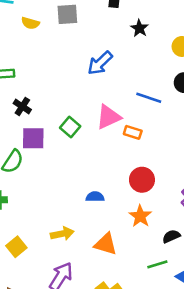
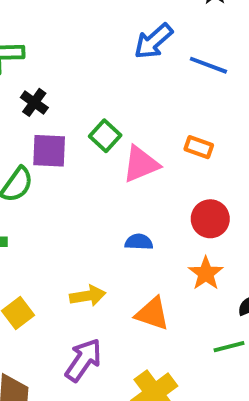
blue line: (149, 98) -> (208, 65), moved
pink triangle: (108, 117) -> (141, 164), moved

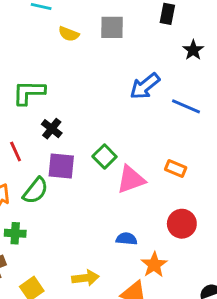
orange star: (206, 273) -> (154, 265), moved

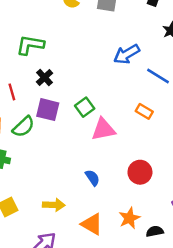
orange rectangle: (176, 169) -> (144, 111), moved
blue semicircle: (127, 239) -> (92, 178), turned 42
orange star: (154, 265) -> (129, 218), moved

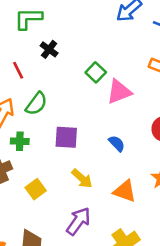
purple square: (48, 110) -> (66, 137), moved
yellow arrow: (54, 205) -> (82, 178), turned 50

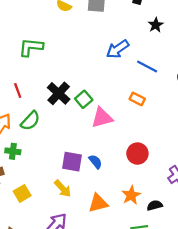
black cross: (49, 49) -> (59, 93), moved, size x1.5
purple square: (66, 137) -> (72, 162), moved
orange triangle: (125, 191) -> (98, 203), turned -40

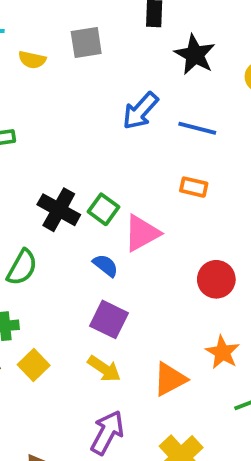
black star: (156, 25) -> (195, 55), size x1.5
purple square: (72, 162) -> (109, 319), turned 30
blue semicircle: (95, 162) -> (105, 265), moved
yellow square: (22, 193) -> (34, 365), moved

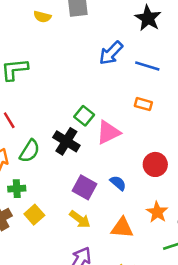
black cross: (59, 210) -> (66, 141), moved
blue semicircle: (105, 265) -> (118, 183), moved
orange triangle: (170, 379) -> (122, 228), turned 30

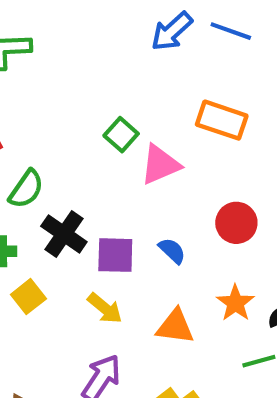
blue line: (147, 66) -> (231, 31), moved
orange rectangle: (143, 104) -> (222, 120), size x1.6
black cross: (66, 141) -> (64, 234), moved
purple square: (85, 187) -> (115, 255), turned -30

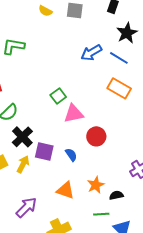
orange rectangle: (222, 120) -> (119, 88), moved
red circle: (236, 223) -> (96, 136), moved
yellow arrow: (105, 308) -> (23, 164), moved, turned -114

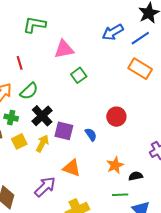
blue line: (119, 58) -> (140, 38), turned -66
pink triangle: (74, 114) -> (64, 49), moved
orange triangle: (66, 190) -> (72, 168), moved

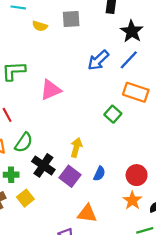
green square: (79, 75) -> (113, 114), moved
red circle: (116, 117) -> (137, 175), moved
purple square: (64, 131) -> (70, 176), turned 36
blue semicircle: (91, 135) -> (99, 174), turned 72
yellow arrow: (42, 143) -> (76, 148), moved

